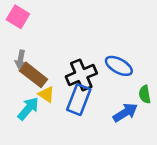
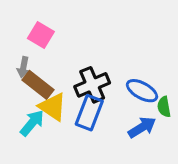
pink square: (18, 17) -> (41, 35), moved
blue ellipse: (119, 66) -> (142, 91), moved
yellow triangle: (46, 94) -> (53, 107), size x1.5

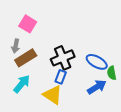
brown rectangle: (38, 85) -> (26, 58), turned -70
yellow triangle: (53, 107) -> (53, 95), moved
blue rectangle: (89, 113) -> (61, 77), size x0.6

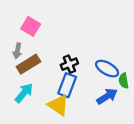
black cross: (63, 58) -> (69, 64), size x0.7
blue rectangle: (61, 77) -> (67, 85), size x1.5

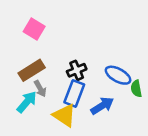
gray arrow: (17, 51) -> (40, 89), moved, turned -40
blue arrow: (107, 96) -> (102, 106), moved

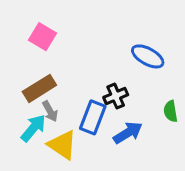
black cross: (77, 70) -> (116, 96), moved
blue ellipse: (118, 75) -> (148, 56), moved
yellow triangle: (64, 115) -> (62, 145), moved

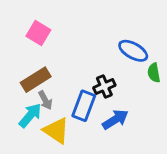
green semicircle: (171, 111) -> (154, 73), moved

